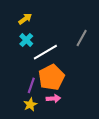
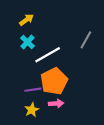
purple line: (31, 85) -> (33, 90), turned 63

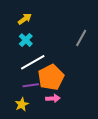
white line: (48, 55) -> (33, 62), moved
yellow star: (32, 110) -> (22, 104), moved

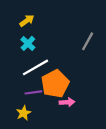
pink arrow: (53, 98) -> (67, 102), moved

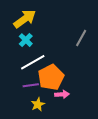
yellow arrow: (27, 21) -> (25, 19), size x1.6
yellow star: (24, 113) -> (38, 104), moved

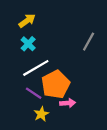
yellow arrow: (25, 19) -> (27, 21), size x0.7
purple line: (31, 85) -> (34, 93), turned 42

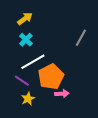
purple line: (34, 93) -> (22, 81), moved
yellow star: (41, 114) -> (28, 99), moved

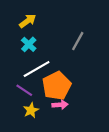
gray line: (81, 38) -> (78, 41), moved
pink arrow: (62, 94) -> (60, 105), moved

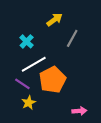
yellow arrow: (28, 21) -> (55, 20), moved
pink arrow: (60, 105) -> (79, 111), moved

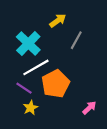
cyan cross: (27, 41) -> (28, 43), size x1.6
pink arrow: (79, 111) -> (89, 108), moved, turned -40

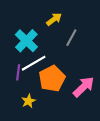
purple line: (24, 88) -> (18, 72), moved, turned 63
pink arrow: (89, 108) -> (84, 87), moved, size x1.6

